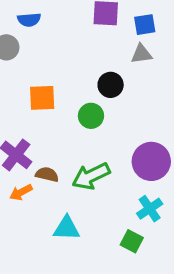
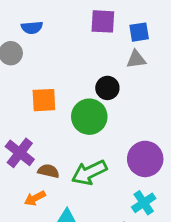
green circle: (91, 116) -> (89, 117), size x1.5
orange arrow: (21, 192) -> (35, 198), moved

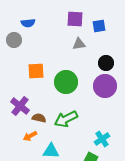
gray triangle: (136, 59) -> (79, 44), moved
black circle: (107, 88) -> (106, 63), moved
purple circle: (145, 159) -> (105, 86), moved

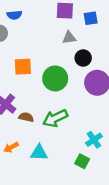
black circle: (106, 63) -> (83, 58), moved
orange arrow: (30, 136) -> (11, 147), moved

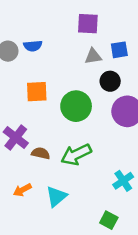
blue semicircle: (14, 15) -> (33, 46), moved
blue square: (91, 18) -> (119, 50), moved
cyan triangle: (39, 153) -> (56, 196), turned -42
green square: (82, 161) -> (109, 220), moved

